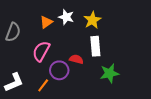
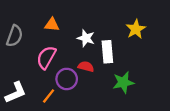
white star: (66, 17) -> (86, 38), moved
yellow star: (92, 20) -> (136, 29), moved
orange triangle: (46, 22) -> (52, 25), turned 40

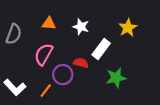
white star: (86, 38) -> (81, 27), moved
white rectangle: (107, 52) -> (101, 49), turned 42
white L-shape: (16, 93) -> (15, 87), turned 70

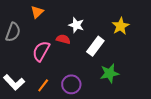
orange triangle: (49, 23) -> (37, 12), moved, turned -48
red semicircle: (81, 63) -> (63, 39), moved
purple circle: (63, 75) -> (71, 84), moved

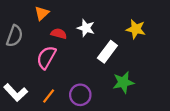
yellow star: (121, 26) -> (136, 29), turned -30
red semicircle: (63, 39) -> (59, 34), moved

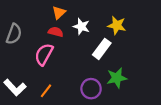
orange triangle: (42, 13) -> (59, 13), moved
yellow star: (136, 29) -> (117, 25), moved
purple circle: (80, 95) -> (91, 89), moved

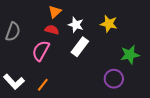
white rectangle: (102, 49) -> (80, 47), moved
green star: (117, 78) -> (130, 55), moved
purple circle: (91, 89) -> (114, 79), moved

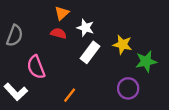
yellow star: (109, 24) -> (123, 45), moved
pink semicircle: (41, 51) -> (36, 67), moved, turned -50
orange line: (43, 85) -> (70, 95), moved

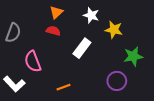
white star: (85, 28) -> (91, 15), moved
yellow star: (123, 45) -> (114, 30), moved
orange line: (70, 95) -> (63, 87), turned 32

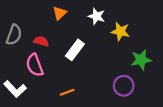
red semicircle: (53, 31) -> (41, 41), moved
white rectangle: (82, 48) -> (75, 50), moved

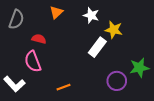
gray semicircle: (14, 35) -> (16, 19), moved
white rectangle: (75, 50) -> (97, 47), moved
green star: (141, 60) -> (139, 68), moved

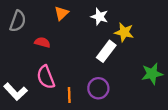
pink semicircle: (33, 61) -> (46, 77), moved
purple circle: (117, 81) -> (98, 88), moved
orange line: (63, 87) -> (69, 95), turned -72

